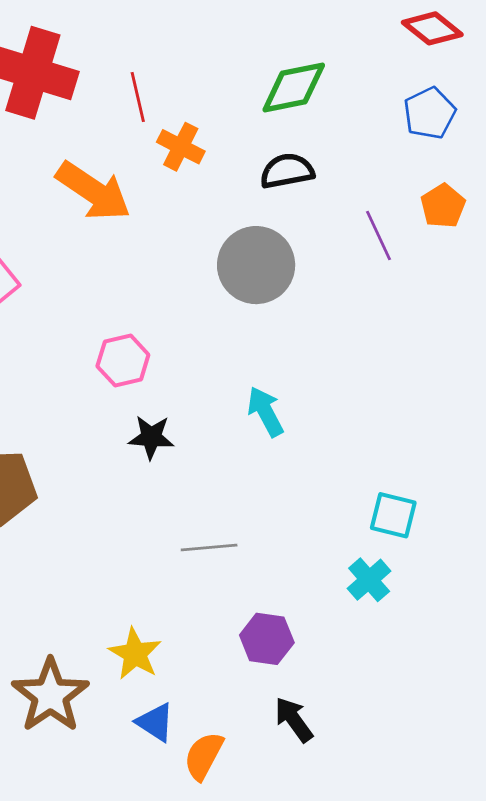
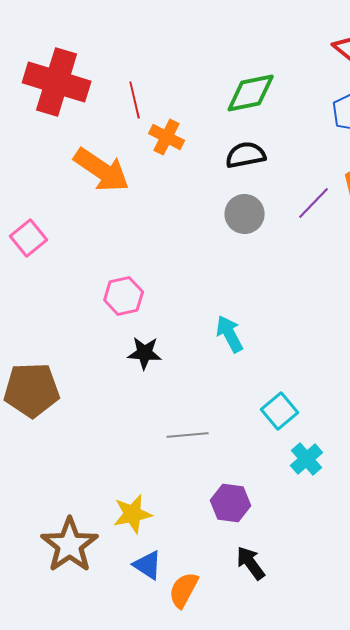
purple line: (378, 235) -> (314, 203), turned 69
gray circle: (256, 265) -> (245, 214), moved, size x0.7
cyan square: (393, 515) -> (280, 411), moved, turned 36
yellow star: (135, 654) -> (133, 514), turned 30

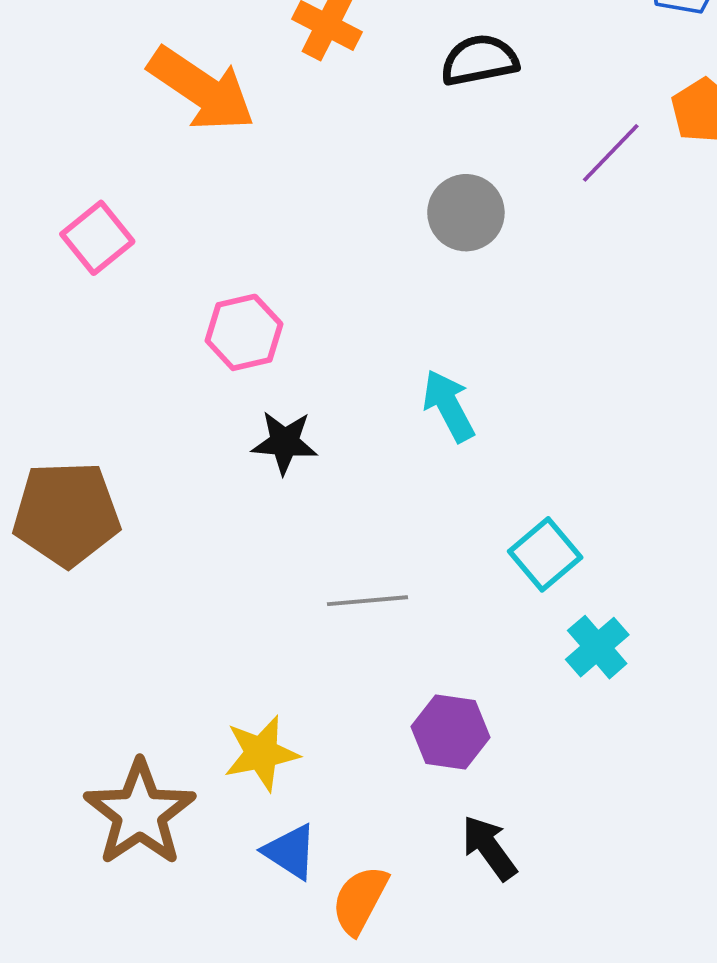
gray circle: (245, 214) -> (466, 213), moved
pink square: (29, 238) -> (97, 238), moved

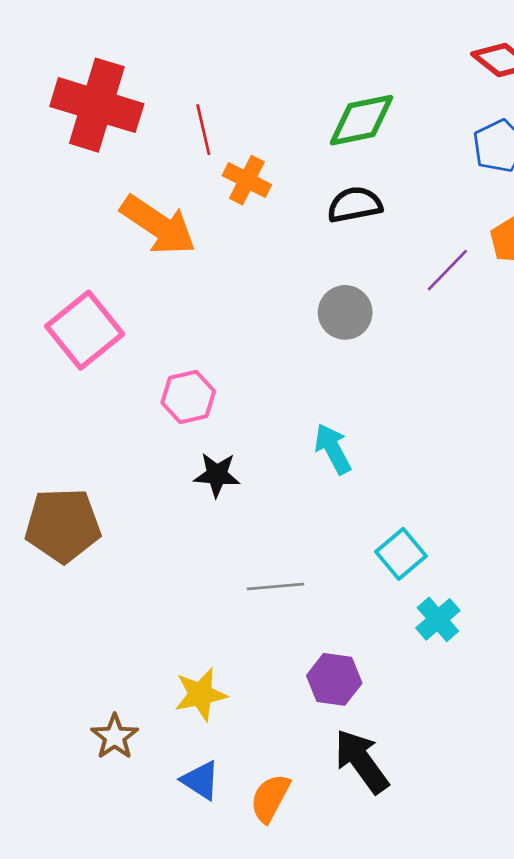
pink square: (97, 238) -> (85, 330), size x1.5
brown star: (140, 813) -> (115, 737), size x0.6
black arrow: (489, 848) -> (361, 761), size x1.4
blue triangle: (290, 852) -> (201, 780), moved

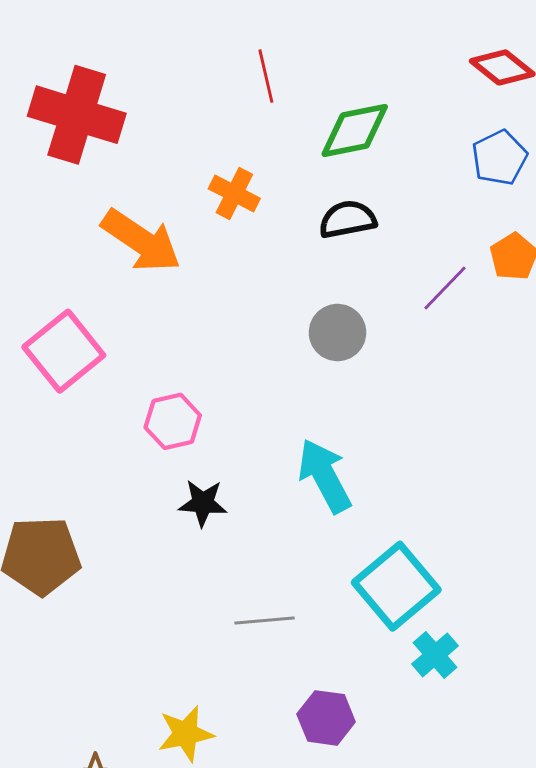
red line: (203, 130) -> (266, 76), moved
cyan arrow: (333, 449) -> (325, 476), size x1.4
cyan square: (401, 554) -> (396, 586), size x1.6

